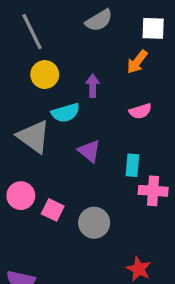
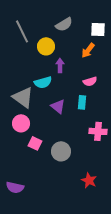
yellow circle: (45, 75) -> (46, 46), moved
cyan rectangle: (132, 165) -> (82, 102), moved
pink circle: (21, 196) -> (21, 123), moved

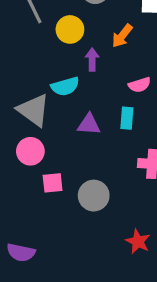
orange arrow: (88, 50) -> (122, 36), moved
purple triangle: (58, 106) -> (89, 124), turned -35
pink square: (35, 143) -> (53, 183), turned -32

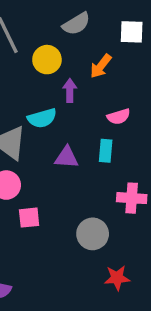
gray circle: (94, 196) -> (93, 234), moved
red star: (138, 241) -> (117, 278), turned -30

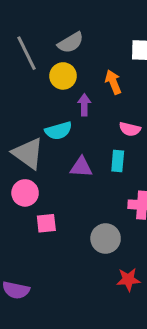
gray semicircle: (76, 24) -> (71, 43), moved
orange arrow: (101, 66) -> (113, 82), turned 120
pink semicircle: (119, 117) -> (130, 129), turned 30

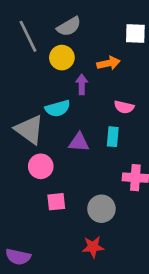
orange arrow: (113, 82) -> (109, 63), turned 100
pink circle: (25, 193) -> (41, 166), moved
pink square: (46, 223) -> (56, 202), moved
red star: (128, 280) -> (93, 247), moved

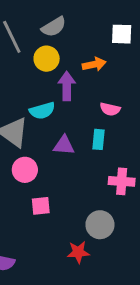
purple arrow: (82, 84) -> (67, 86), size x1.4
gray circle: (101, 209) -> (100, 225), moved

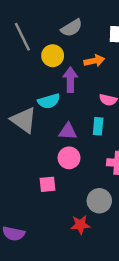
gray semicircle: (54, 27) -> (72, 28), moved
pink circle: (25, 170) -> (69, 158), moved

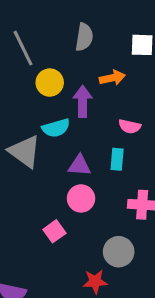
gray semicircle: (72, 28) -> (84, 37), turned -50
yellow circle: (53, 56) -> (50, 83), moved
pink square: (48, 184) -> (54, 231), turned -30

